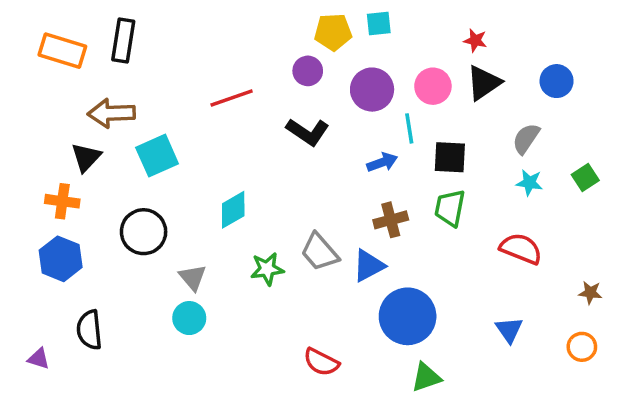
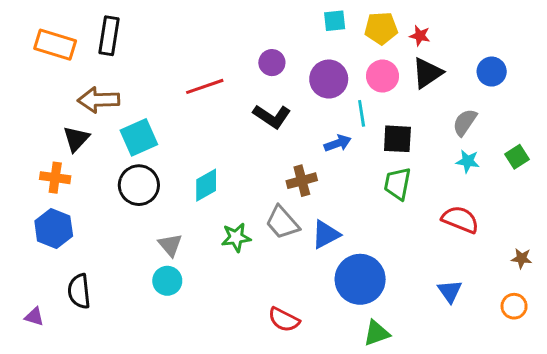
yellow pentagon: (333, 32) -> (381, 28), moved
brown cross: (391, 220) -> (302, 181), moved
black circle: (144, 232) -> (139, 185), moved

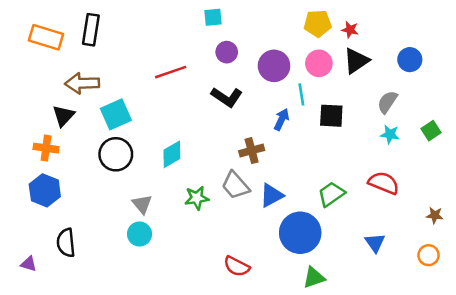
cyan square: (335, 21) -> (213, 17), moved
blue arrow: (338, 143) -> (281, 119), turned -45
green trapezoid: (397, 184) -> (331, 194), moved, turned 44

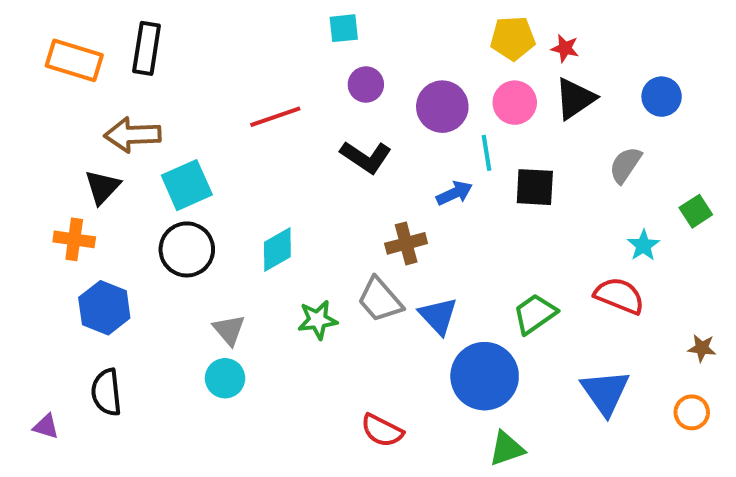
blue arrow: (281, 119) -> (454, 193), turned 40
cyan star: (390, 134) -> (643, 245), moved, turned 30
blue hexagon: (45, 190) -> (104, 308), moved
blue triangle: (272, 195) -> (438, 316), turned -45
blue triangle: (375, 243) -> (605, 392), size x1.5

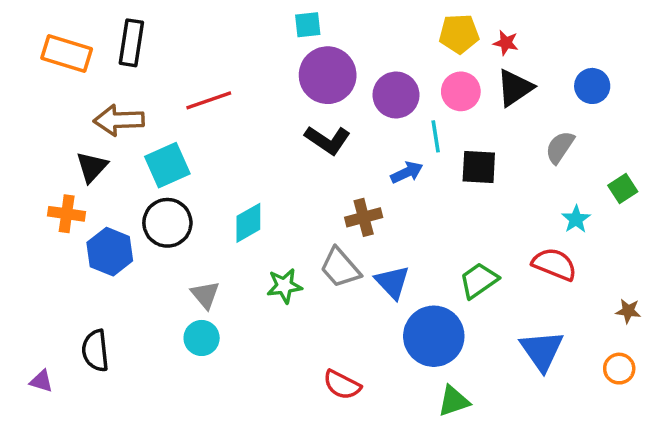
purple circle: (366, 84) -> (328, 75), size x1.8
red line: (275, 117) -> (209, 100), moved
blue hexagon: (104, 308) -> (110, 252), moved

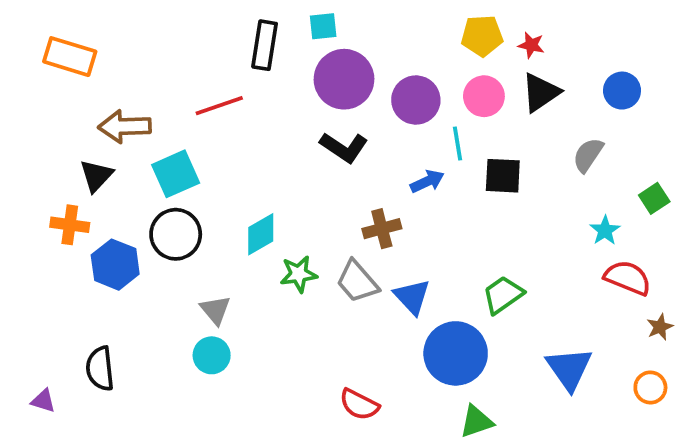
black rectangle: (131, 43) -> (265, 45), moved
red semicircle: (554, 264) -> (628, 278), moved
green star: (284, 286) -> (299, 274), moved
brown star: (628, 311) -> (660, 327), turned -30

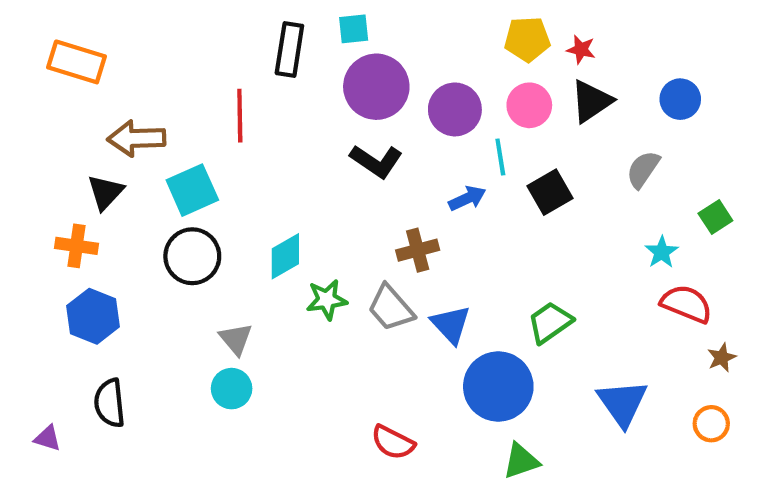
red line: (219, 106) -> (240, 116), turned -72
black square: (503, 176) -> (550, 192), turned -33
blue hexagon: (115, 265) -> (93, 316), moved

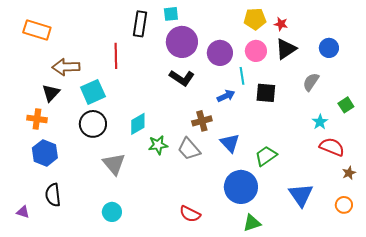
black square: (550, 192) -> (266, 93), turned 35
blue triangle: (451, 324) -> (230, 143), moved
gray triangle: (236, 339) -> (114, 164), size x1.4
cyan circle: (232, 389) -> (112, 212), moved

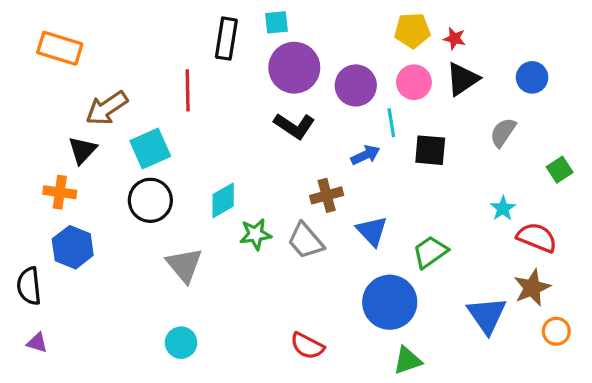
brown arrow: (66, 67) -> (107, 108), turned -32
cyan star: (320, 122) -> (503, 208), moved
brown star: (349, 173) -> (532, 288), moved, size x1.6
black semicircle: (53, 195) -> (29, 286), moved

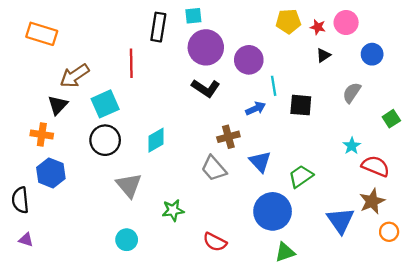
black triangle: (462, 79) -> (323, 55), size x0.6
pink circle: (414, 82) -> (346, 23), moved
green star: (255, 234) -> (173, 210), moved

